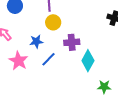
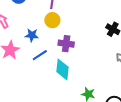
cyan diamond: (88, 61) -> (63, 69), moved, turned -35

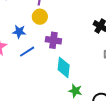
cyan diamond: (63, 69) -> (64, 67), moved

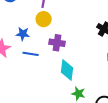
blue line: (27, 52) -> (31, 54), turned 42

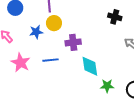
blue star: (23, 34) -> (36, 32), moved

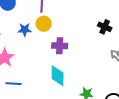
blue line: (51, 60) -> (14, 84), moved
cyan diamond: (90, 66) -> (58, 76), moved

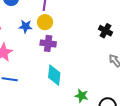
purple cross: (60, 46) -> (48, 43), moved

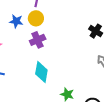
purple cross: (48, 43) -> (38, 40), turned -35

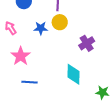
purple cross: (38, 40) -> (87, 43), moved

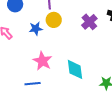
purple cross: (87, 43) -> (89, 22), moved
pink star: (21, 56) -> (42, 61), moved

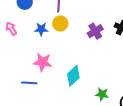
pink star: (42, 61) -> (43, 62), turned -30
cyan diamond: (75, 69) -> (73, 76), turned 45

